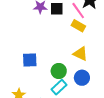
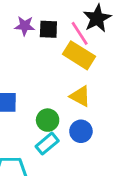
yellow rectangle: (78, 26) -> (79, 55), size x1.5

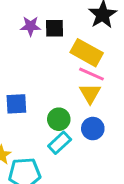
pink line: (80, 33) -> (91, 74), moved, turned -30
yellow triangle: (80, 96) -> (90, 93), turned 35

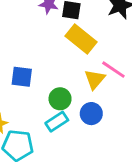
yellow rectangle: (87, 53) -> (81, 39), moved
pink line: (91, 74) -> (113, 70), moved

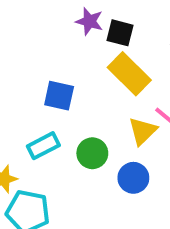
blue square: (22, 77) -> (59, 96), moved
cyan rectangle: (57, 122) -> (43, 146), moved

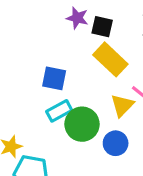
cyan rectangle: (43, 146) -> (59, 111), moved
green circle: (92, 153) -> (82, 124), size x1.4

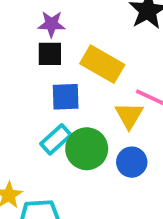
black square: (102, 27) -> (50, 54), moved
blue square: (54, 78) -> (66, 97), moved

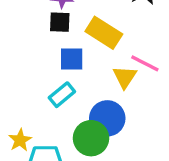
green circle: (87, 149) -> (91, 138), moved
blue circle: (132, 162) -> (107, 118), moved, size x1.4

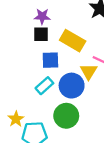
blue circle: (107, 118) -> (72, 86), moved

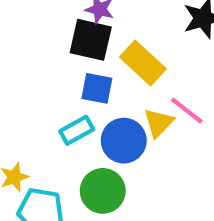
black square: (41, 34) -> (91, 40), size x1.5

